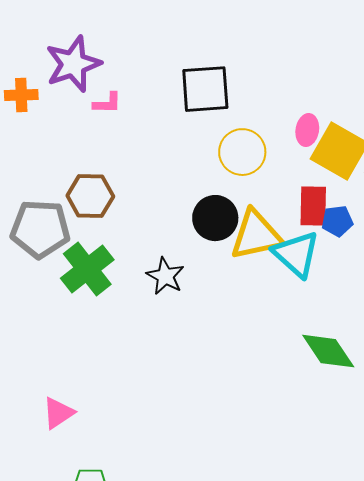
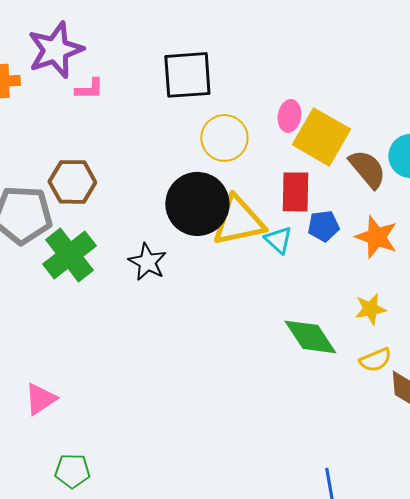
black circle: (215, 218) -> (197, 204), size x1.4
blue pentagon: (337, 221) -> (323, 226), moved
cyan triangle: (296, 254) -> (278, 240), size x0.6

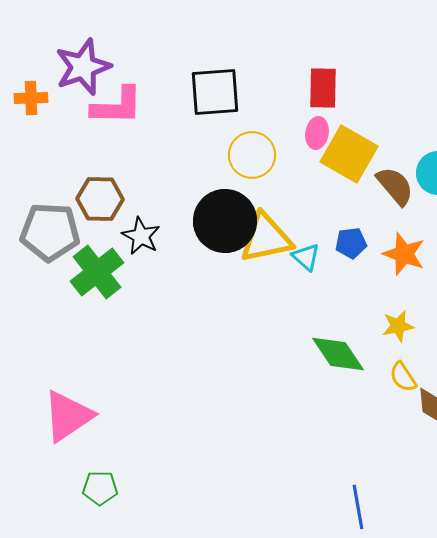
pink L-shape: (89, 89) -> (117, 106), size x1.8
red rectangle: (295, 192) -> (323, 88), moved
black star: (147, 262) -> (141, 236), moved
yellow semicircle: (375, 360) -> (403, 377), turned 80
pink triangle: (40, 399) -> (68, 416), size x1.6

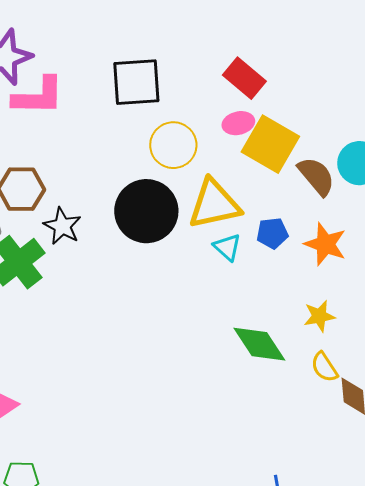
red rectangle: (323, 88) -> (244, 78), turned -51
pink ellipse: (317, 133) -> (238, 123), turned 68
yellow triangle: (266, 238) -> (214, 204), moved

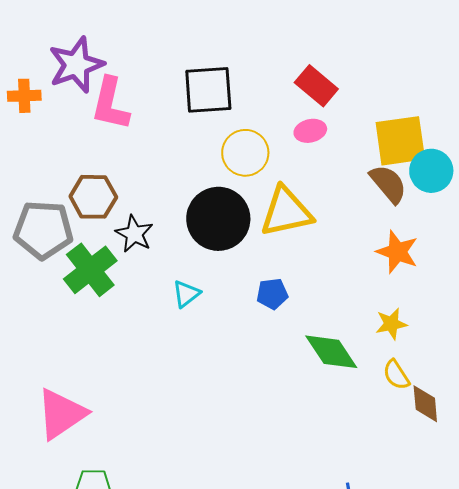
pink L-shape: (38, 96) -> (110, 104), turned 102
yellow square: (270, 144) -> (400, 141), moved, turned -38
blue pentagon: (272, 233) -> (272, 294), moved
cyan triangle: (227, 247) -> (186, 294), moved, turned 40

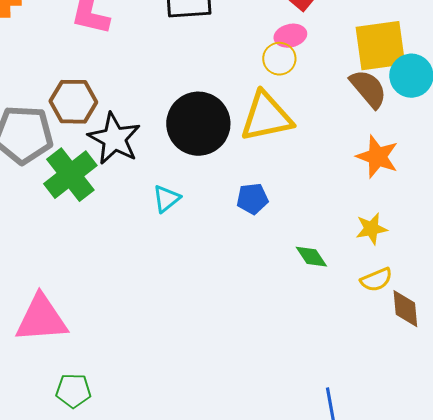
yellow circle: (245, 153) -> (279, 59), moved, size x0.7
black star: (134, 234) -> (114, 139), size x1.4
green diamond: (331, 352) -> (311, 257), size x0.6
yellow semicircle: (396, 375) -> (376, 280), turned -80
pink triangle: (61, 414) -> (41, 319), turned 30

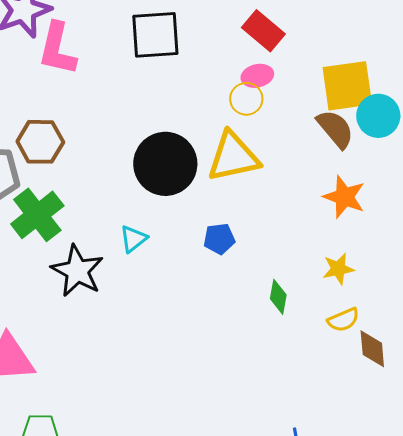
black star: (114, 139) -> (77, 271), moved
green diamond: (311, 257) -> (278, 297), turned 44

